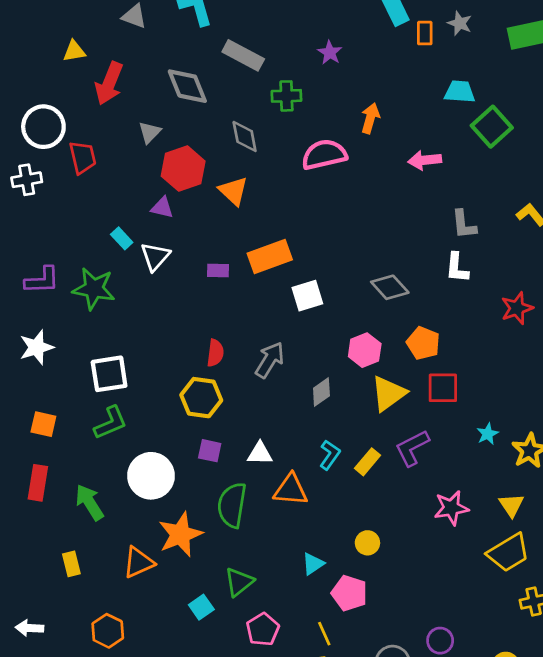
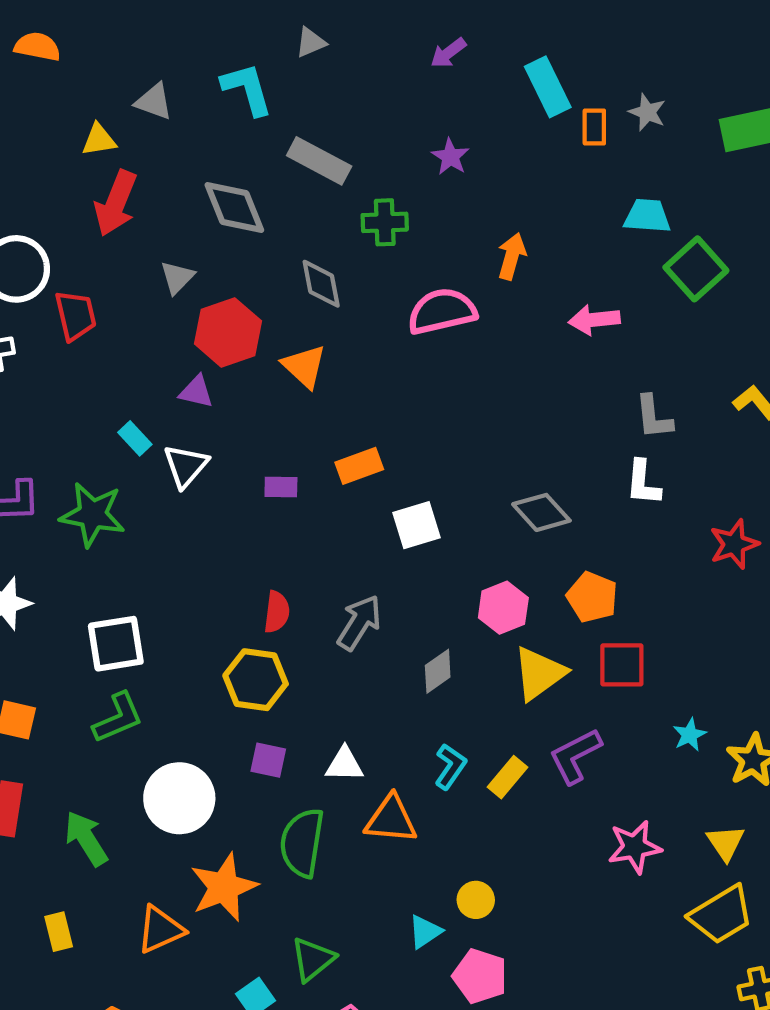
yellow triangle: (74, 51) -> (99, 140), moved
orange rectangle: (270, 257) -> (359, 466), size x0.7
yellow circle: (367, 543) -> (476, 900), moved

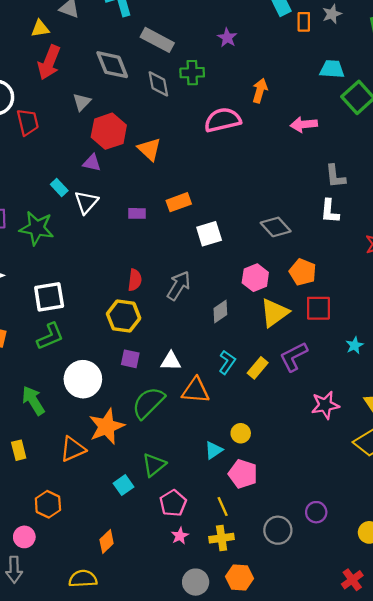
gray star: (647, 112) -> (332, 14), turned 30
gray diamond: (321, 284) -> (158, 84), moved
green semicircle: (302, 843) -> (148, 403), turned 36

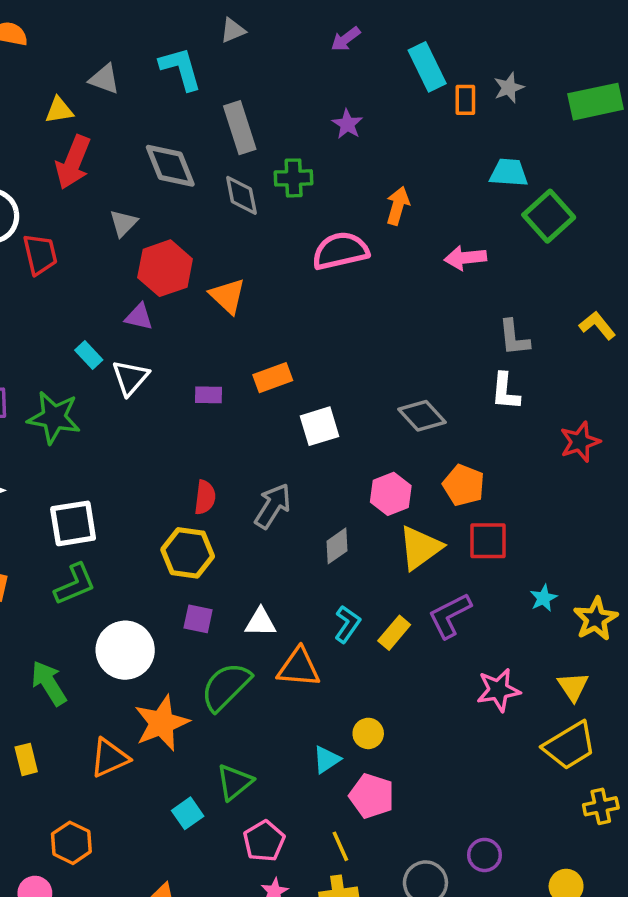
gray rectangle: (157, 40) -> (240, 128), turned 44

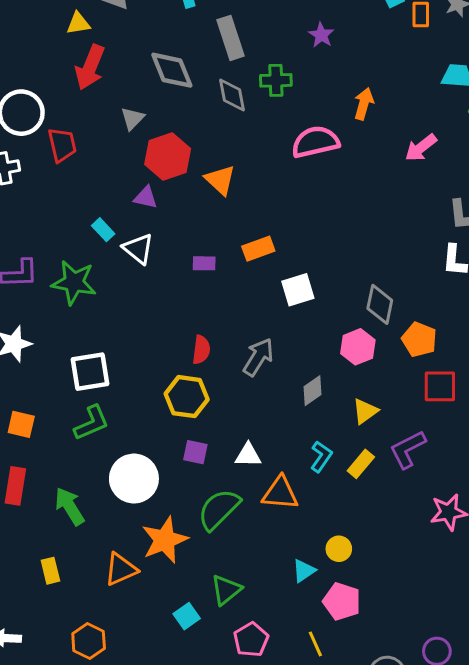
pink arrow: (465, 258) -> (421, 148), turned -32
white triangle: (130, 378) -> (138, 249), turned -32
gray diamond: (422, 416) -> (380, 304), moved, turned 54
yellow triangle: (420, 548) -> (365, 411), moved, size x0.7

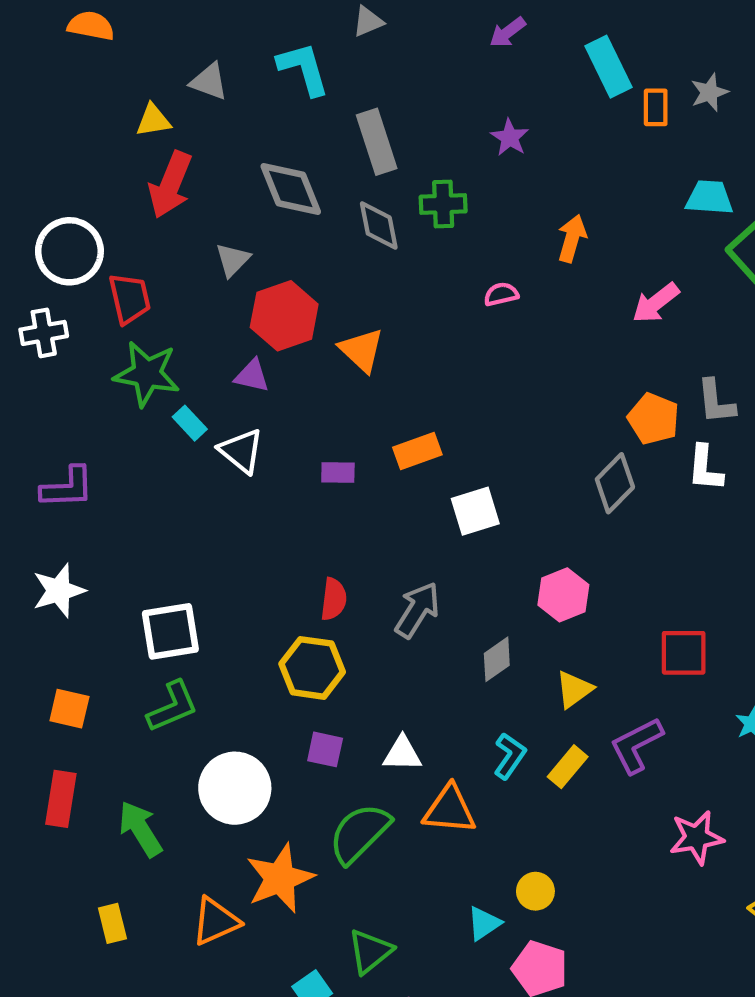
pink semicircle: (315, 142) -> (501, 294), size x0.5
green star: (74, 282) -> (147, 374), moved
gray diamond: (380, 304) -> (615, 483), moved, turned 33
orange pentagon: (419, 339) -> (654, 419), moved

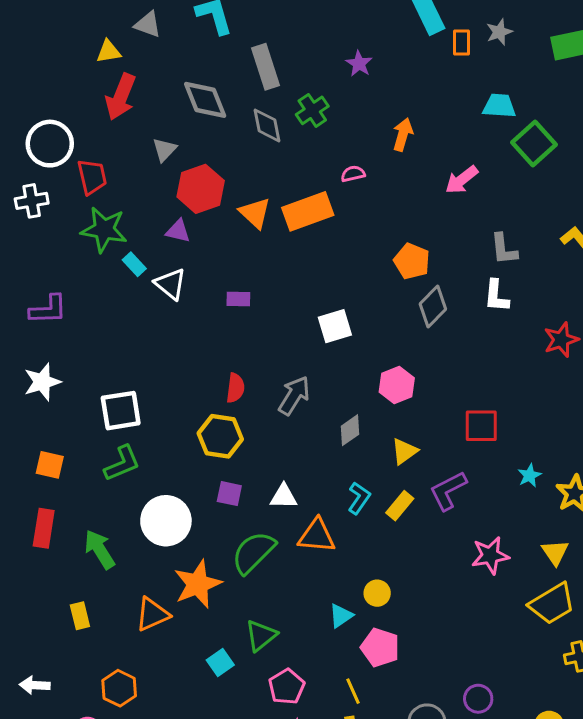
green cross: (443, 204) -> (312, 110), turned -32
orange pentagon: (654, 419) -> (412, 261), moved
orange rectangle: (417, 451) -> (308, 211), moved, size x1.5

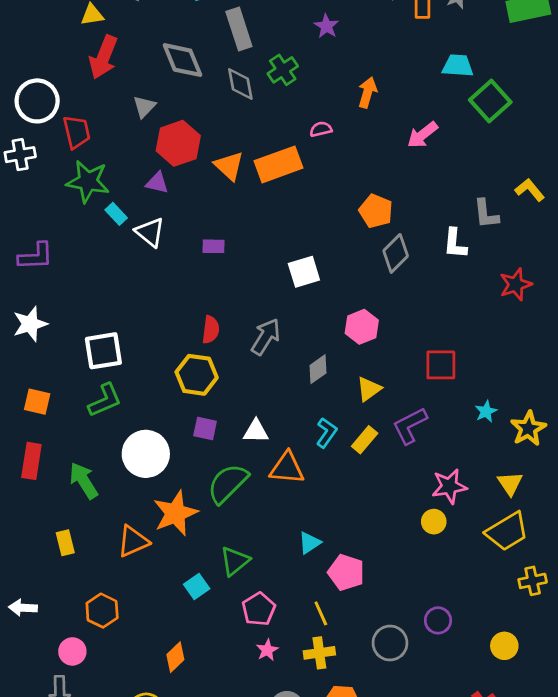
gray L-shape: (504, 249) -> (486, 214), moved
yellow circle: (377, 593) -> (434, 522), moved

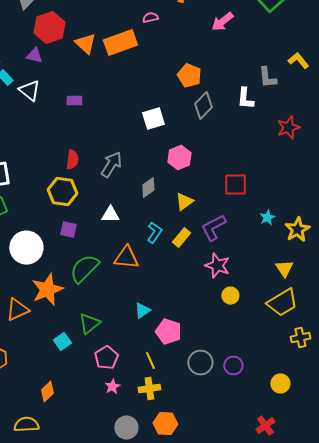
white square: (304, 272) -> (153, 119), moved
white triangle: (256, 431) -> (110, 215), moved
pink star: (449, 486) -> (217, 266), moved, turned 30
gray circle: (390, 643) -> (200, 363), moved

